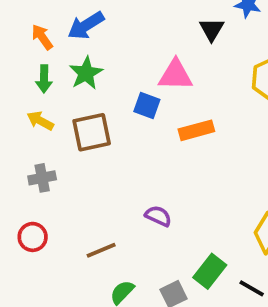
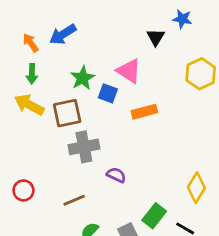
green star: (86, 73) -> (83, 78), moved
pink triangle: (175, 75) -> (129, 71), turned 32
yellow arrow: (40, 121) -> (29, 105), size x1.5
gray cross: (42, 178) -> (84, 147), moved, size x1.5

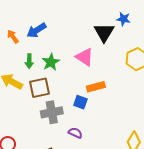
black triangle: (156, 37) -> (104, 32), size x1.5
green arrow: (32, 74) -> (29, 61), moved
blue square: (108, 93) -> (80, 102), moved

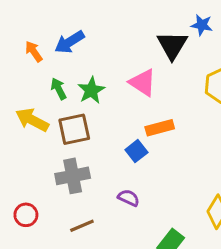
green arrow: (29, 61) -> (59, 89), turned 152
blue square: (80, 102) -> (136, 151), turned 32
gray cross: (52, 112) -> (73, 176), moved

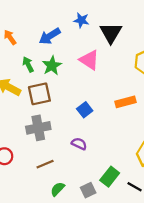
blue star: (202, 25) -> (81, 20), moved
blue arrow: (69, 42) -> (50, 36), moved
orange rectangle: (160, 128) -> (125, 102), moved

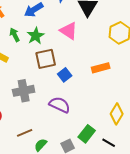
brown square: (39, 94) -> (46, 59), moved
purple semicircle: (79, 144) -> (60, 105), size x1.5
brown line: (45, 164) -> (25, 133), moved

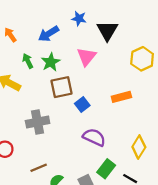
pink triangle: (69, 31) -> (87, 57), turned 36
purple semicircle: (60, 105) -> (94, 137), moved

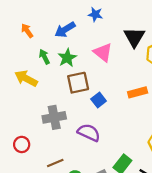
black triangle: (107, 30) -> (134, 37), moved
pink triangle: (87, 57) -> (103, 52), turned -30
purple semicircle: (94, 137) -> (89, 133), moved

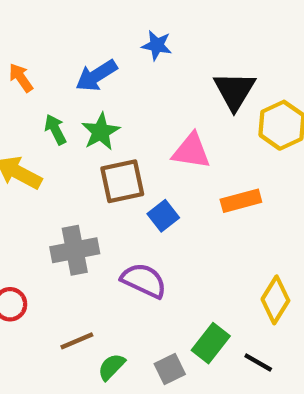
pink triangle: (103, 52) -> (191, 151), moved, turned -30

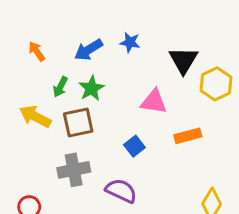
blue star: (157, 45) -> (130, 42), moved
green arrow: (55, 129) -> (60, 87), turned -126
brown square: (122, 181) -> (78, 122), moved

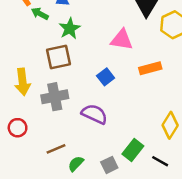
green arrow: (60, 87) -> (40, 14), moved, turned 91
yellow arrow: (35, 117) -> (22, 82), moved, turned -125

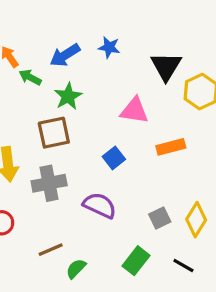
green rectangle: (133, 150) -> (136, 261), moved
gray square: (109, 165) -> (160, 218), moved

